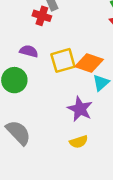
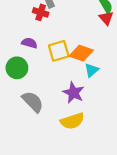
gray semicircle: (18, 133) -> (33, 102), moved
yellow semicircle: (79, 142) -> (72, 121), size x1.5

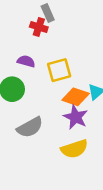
orange diamond: (81, 53) -> (76, 97), moved
gray semicircle: (33, 102) -> (30, 127), turned 105

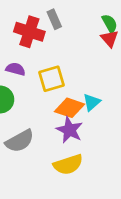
gray rectangle: (48, 13) -> (54, 19), moved
red cross: (39, 27) -> (29, 32), size x1.5

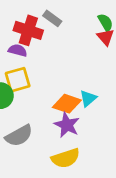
gray rectangle: (54, 19) -> (52, 18), turned -30
purple semicircle: (16, 69) -> (18, 50), moved
yellow square: (52, 79) -> (18, 80), moved

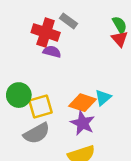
purple semicircle: (18, 50) -> (52, 52), moved
yellow square: (18, 80) -> (40, 106), moved

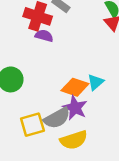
yellow square: (40, 106) -> (32, 125), moved
gray semicircle: (37, 133) -> (57, 118), moved

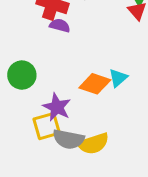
purple star: (75, 108) -> (57, 107), moved
gray semicircle: (57, 118) -> (69, 139), moved, turned 40

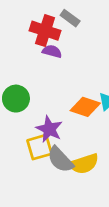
gray semicircle: (69, 139) -> (60, 160), turned 36

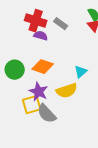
gray rectangle: (70, 18) -> (61, 24), moved
orange diamond: (85, 107) -> (43, 67), moved
yellow semicircle: (84, 164) -> (67, 91), moved

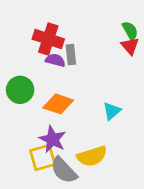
gray rectangle: (61, 24) -> (71, 55), moved, turned 48
green circle: (15, 70) -> (20, 90), moved
yellow semicircle: (67, 91) -> (92, 156), moved

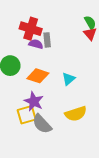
cyan triangle: (112, 111) -> (69, 79), moved
yellow semicircle: (92, 156) -> (76, 114), moved

